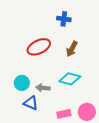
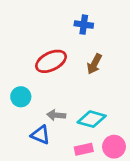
cyan diamond: (70, 79) -> (92, 119), moved
cyan circle: (22, 83) -> (21, 97), moved

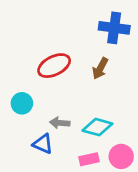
blue cross: (84, 25) -> (114, 28), moved, size x1.5

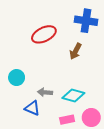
red ellipse: (54, 66) -> (44, 34), moved

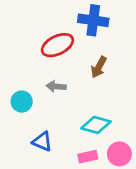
blue cross: (86, 21) -> (93, 20), moved
gray arrow: (45, 92) -> (56, 86), moved

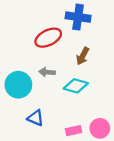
cyan circle: (22, 102) -> (18, 85), size x1.5
cyan diamond: (96, 125) -> (76, 86), moved

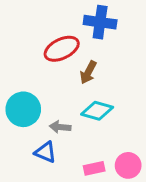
brown arrow: (83, 56) -> (88, 72), moved
gray arrow: (47, 72) -> (60, 127), moved

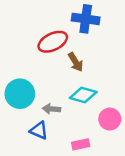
brown arrow: (88, 72) -> (76, 62), turned -60
pink circle: (128, 165) -> (110, 119), moved

